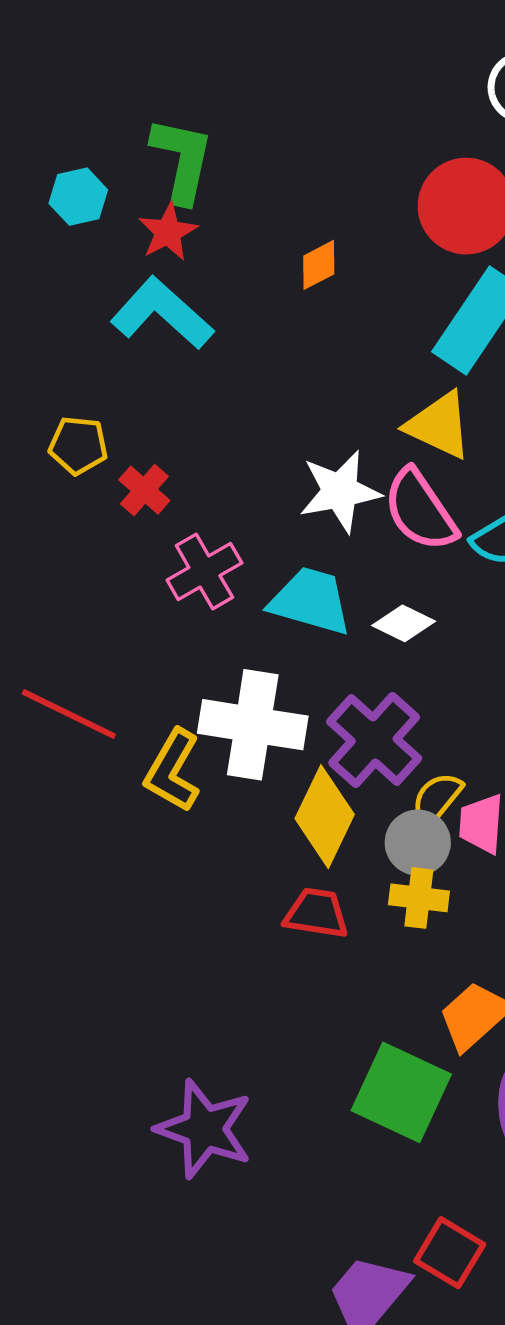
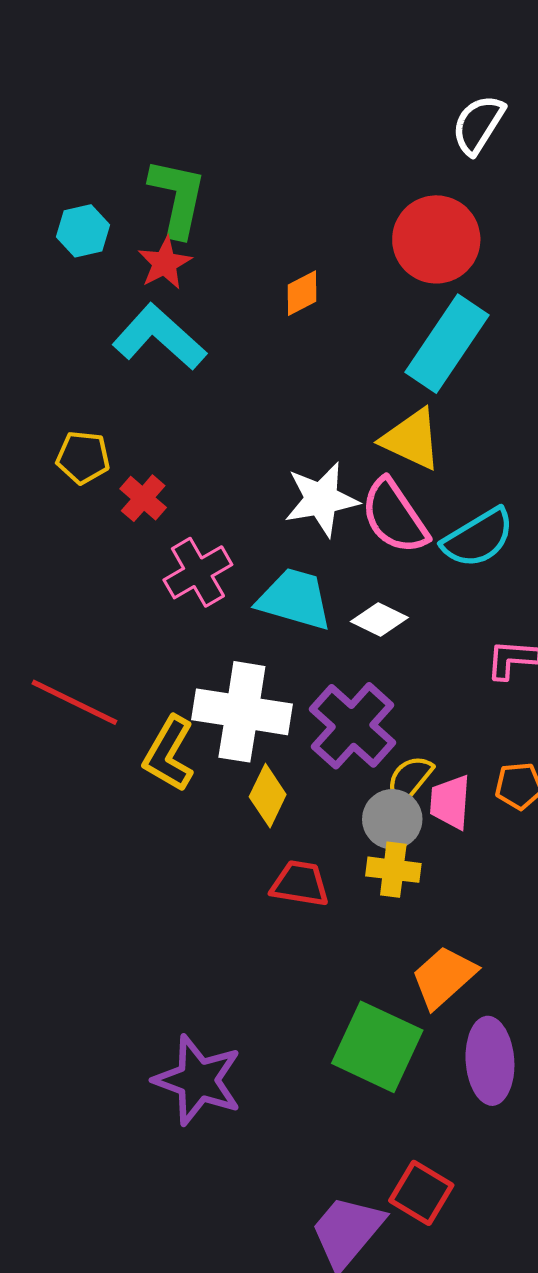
yellow diamond: (325, 817) -> (268, 796), moved, size x0.7

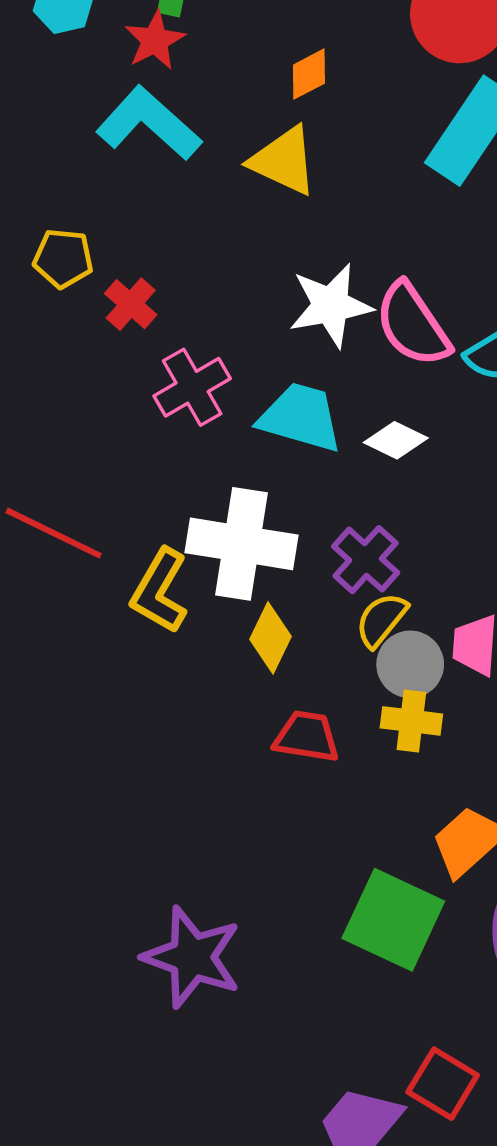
yellow triangle: (412, 439) -> (284, 161), moved
purple cross: (353, 726) -> (366, 560), size x0.7
yellow semicircle: (409, 780) -> (381, 620), moved

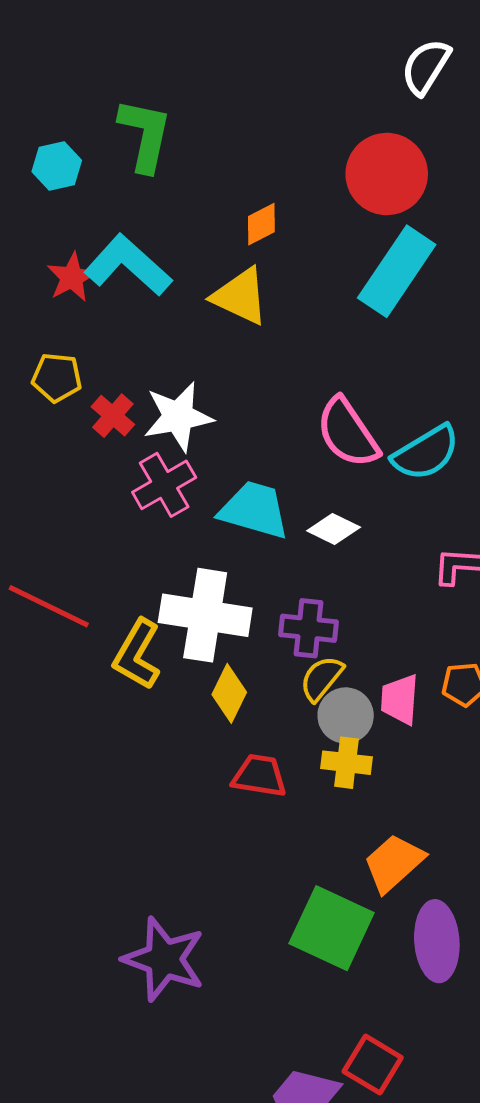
red star: (155, 40) -> (72, 277), moved
white star: (331, 305) -> (178, 417), moved
purple cross: (366, 560) -> (308, 628), turned -36

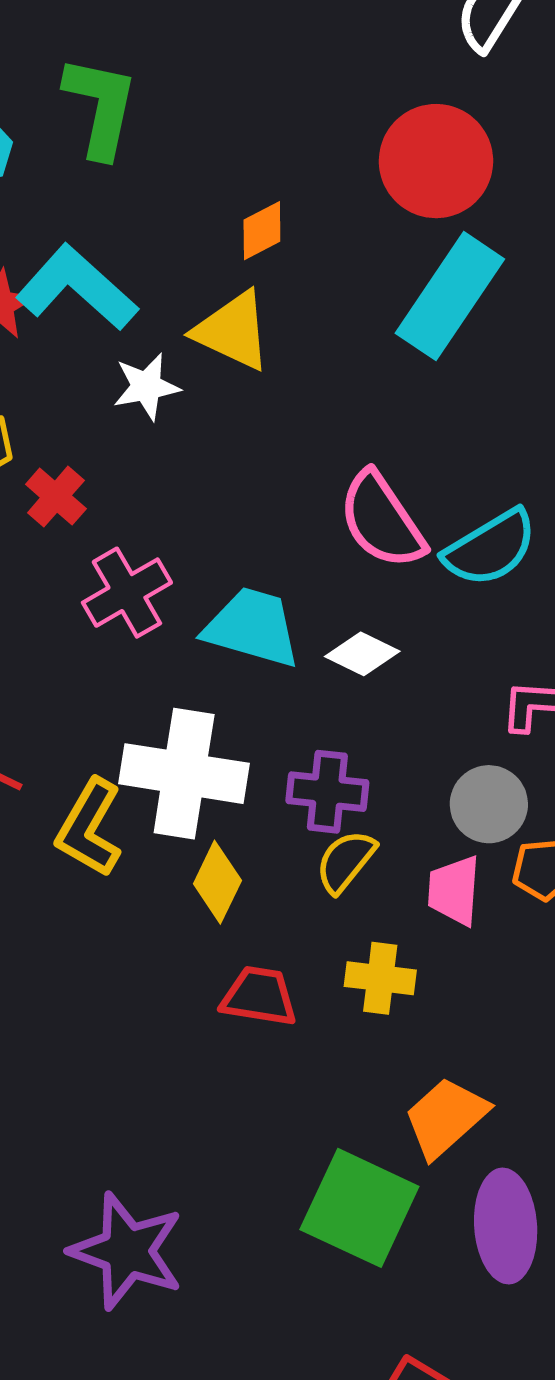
white star: (178, 417) -> (146, 387), moved, size x0.7
gray circle: (346, 716) -> (489, 804), moved

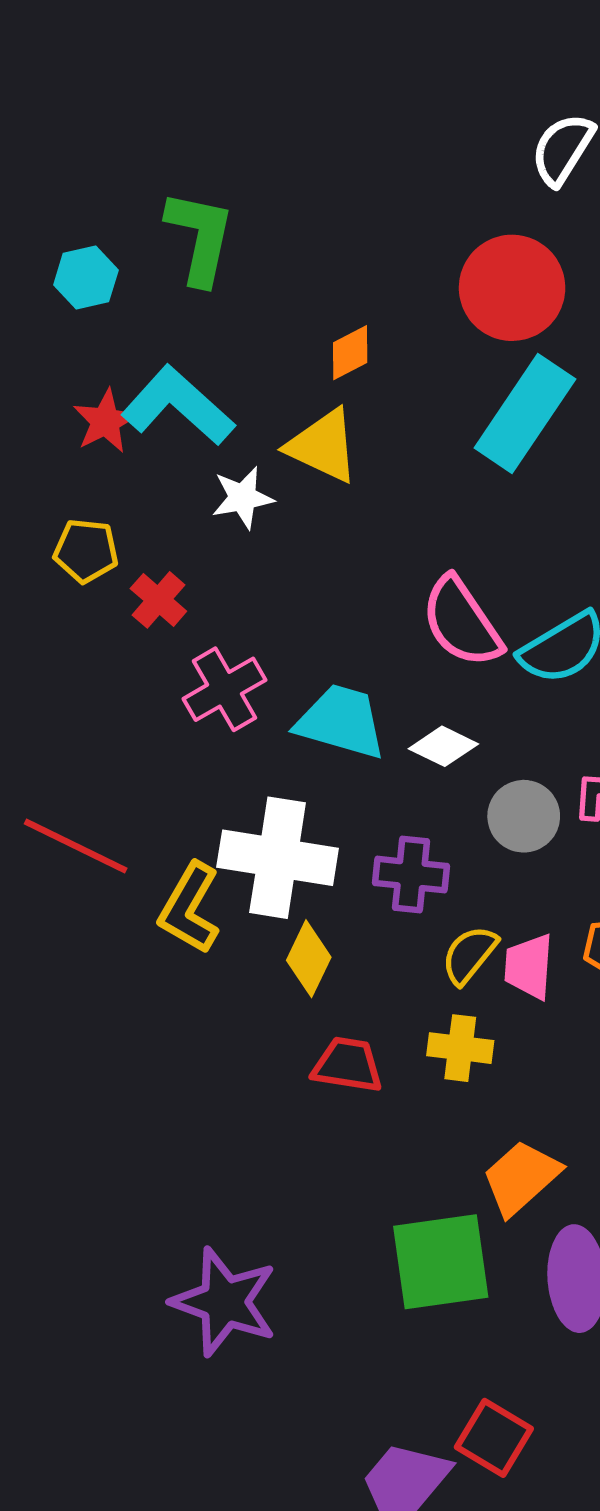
gray circle: (489, 804) -> (524, 816), moved
yellow semicircle: (345, 861) -> (469, 955), moved
green square: (359, 1208) -> (441, 1262), turned -33

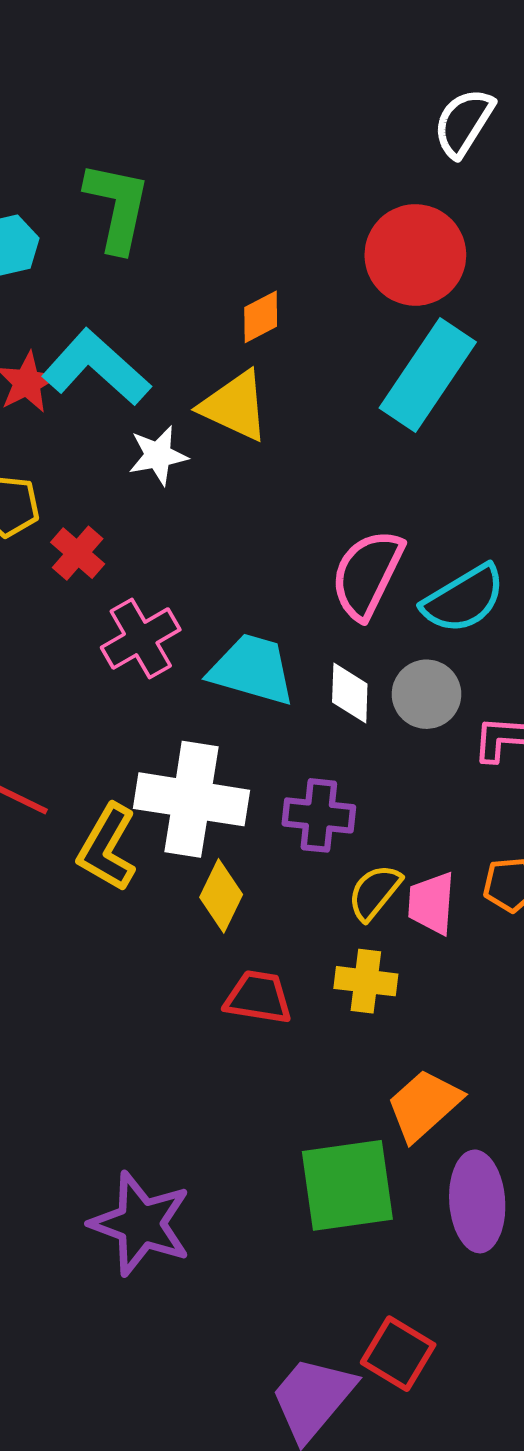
pink semicircle: (462, 622) -> (367, 574), turned 60
white diamond: (443, 746) -> (350, 693), turned 66
gray circle: (524, 816) -> (426, 694), moved

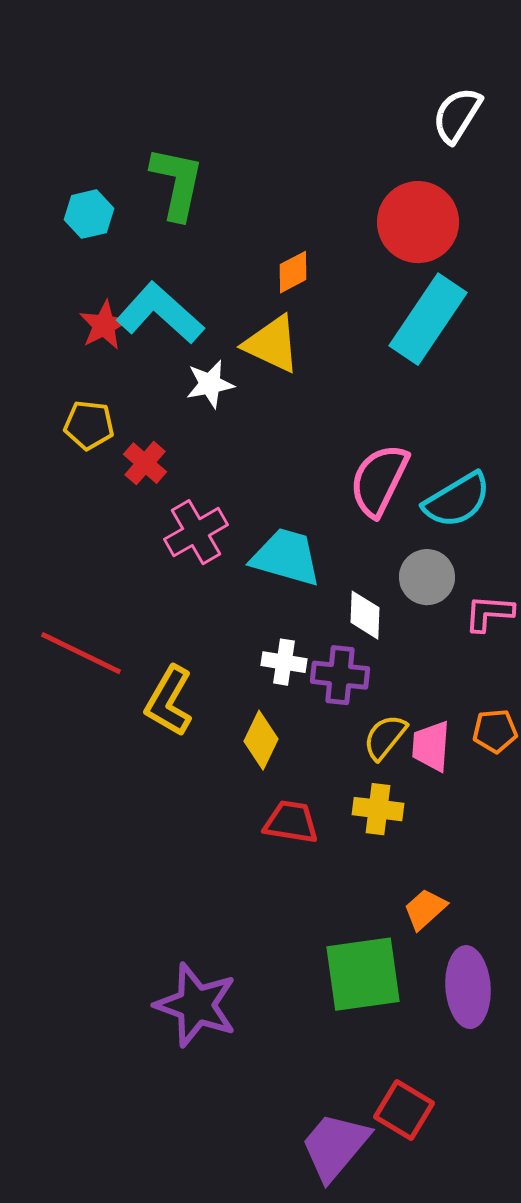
white diamond: (350, 693) -> (365, 615), moved
white cross: (191, 799) -> (284, 662), moved, size x0.5
orange trapezoid: (424, 1105) -> (425, 909), size x0.7

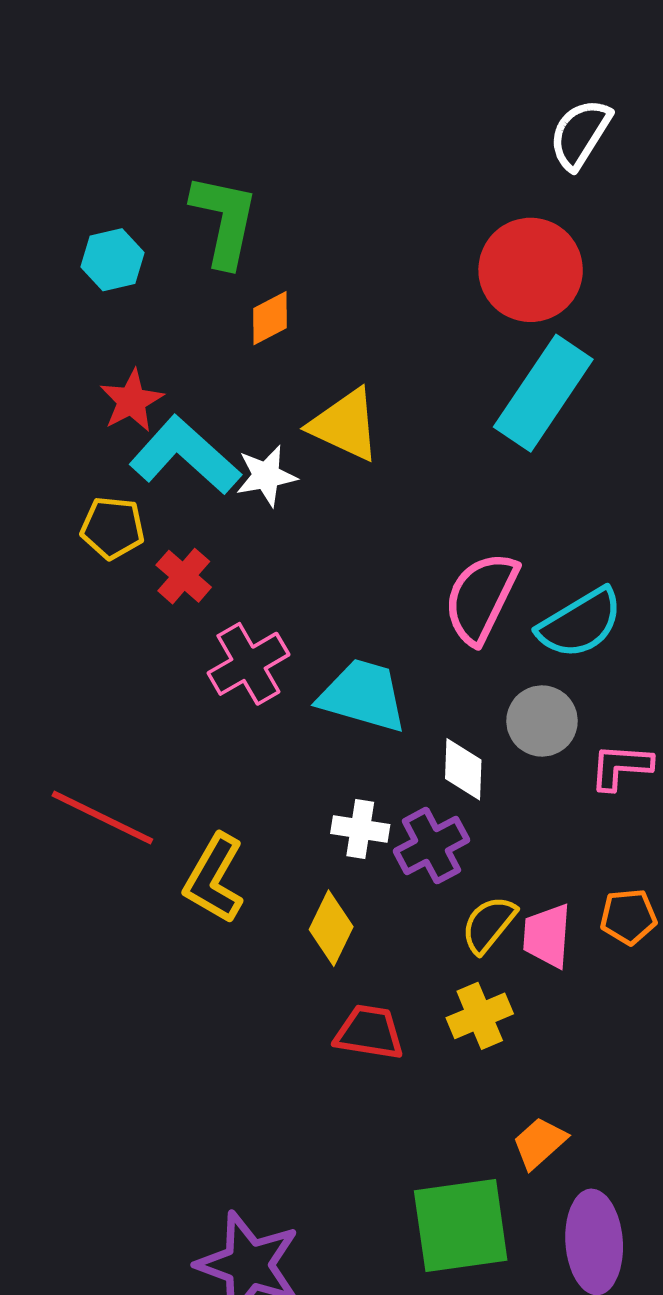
orange diamond: (293, 272) -> (270, 318), moved
cyan L-shape: (160, 313) -> (185, 455), moved
purple cross: (340, 675) -> (431, 846), turned -34
yellow cross: (378, 809) -> (480, 1016), turned -30

